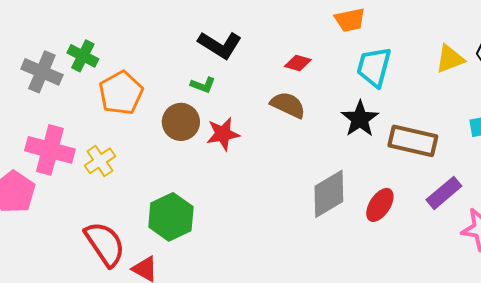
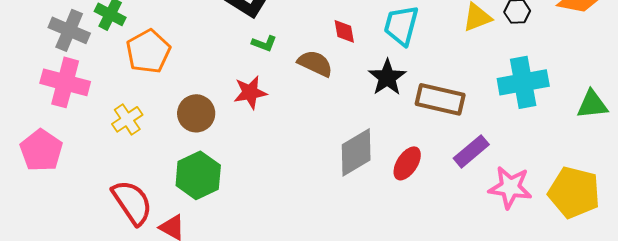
red diamond: (298, 63) -> (344, 31), moved, turned 64
green L-shape: (203, 85) -> (264, 43), moved
brown circle: (181, 122) -> (196, 113), moved
pink cross: (50, 150) -> (65, 82), moved

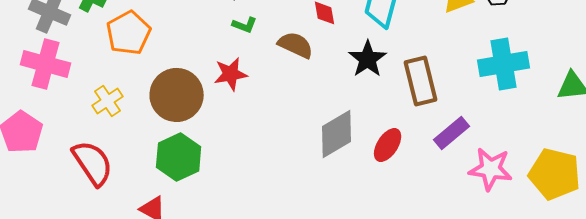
brown rectangle: (440, 99) -> (421, 81), turned 63
brown circle: (196, 113) -> (177, 95), size x1.4
red semicircle: (132, 202) -> (93, 163), moved

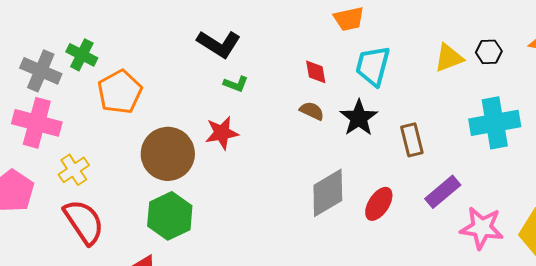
brown semicircle: (296, 45) -> (312, 111), moved, size x0.7
brown rectangle: (421, 81) -> (412, 140), size x0.7
yellow cross: (108, 101) -> (74, 170), moved

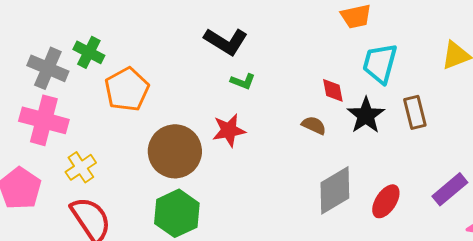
red diamond: (316, 72) -> (333, 90), moved
brown semicircle: (312, 111) -> (314, 125), moved
brown rectangle: (412, 140) -> (415, 112), moved

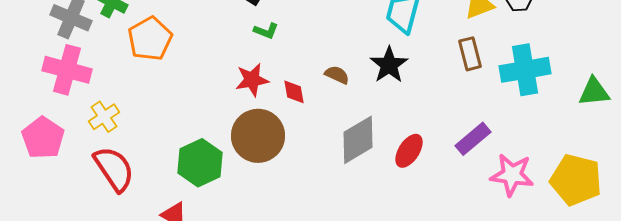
red diamond: (333, 90) -> (294, 92), moved
brown rectangle: (415, 112) -> (470, 54), moved
brown circle: (175, 151) -> (258, 136), moved

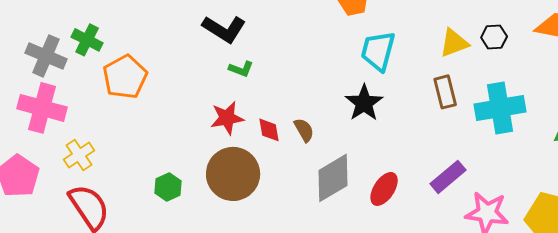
brown semicircle: (337, 75) -> (304, 130), moved, turned 35
green hexagon: (200, 163) -> (168, 187), moved, size x0.6

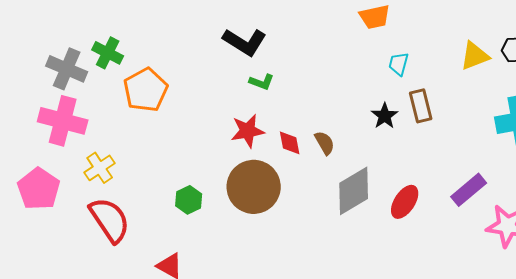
cyan trapezoid: (378, 51) -> (399, 64), size x0.6
brown rectangle: (445, 92) -> (421, 106), moved
black star: (364, 103) -> (385, 116), size x0.7

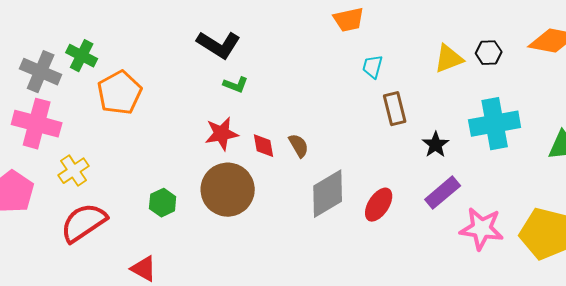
black star: (385, 116) -> (436, 145), moved
red semicircle: (110, 220) -> (84, 223), turned -90

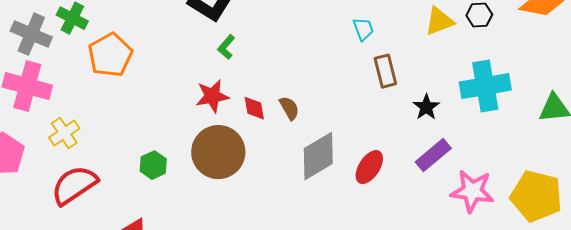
cyan trapezoid: (373, 67) -> (363, 29), turned 145
green L-shape: (236, 85) -> (226, 47), turned 110

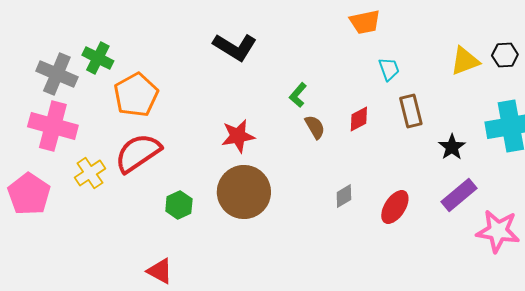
green L-shape: (226, 47) -> (298, 95), moved
red diamond: (254, 108) -> (359, 119), moved, turned 72
brown semicircle: (289, 108) -> (315, 127), moved
gray diamond: (318, 156) -> (344, 196), size x0.5
red semicircle: (74, 185) -> (138, 153), moved

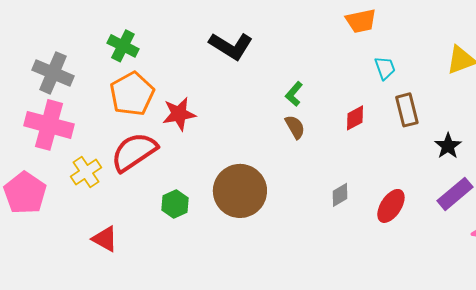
green cross: (98, 58) -> (123, 46), moved
brown semicircle: (315, 127) -> (295, 127), moved
red star: (238, 136) -> (179, 114), moved
red triangle: (160, 271) -> (105, 239), moved

